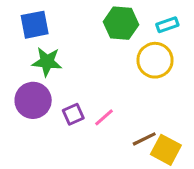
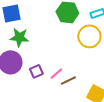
brown line: (144, 139) -> (68, 80), moved

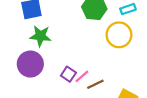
purple square: (36, 71) -> (68, 74), moved, turned -32

